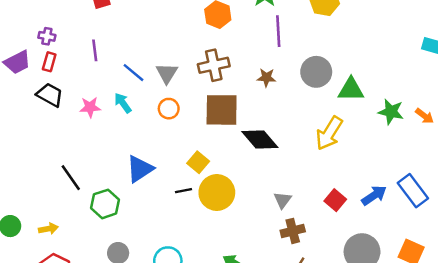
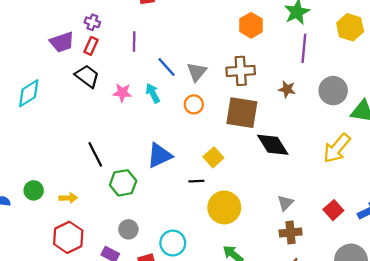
yellow circle: (217, 193) -> (224, 207), moved

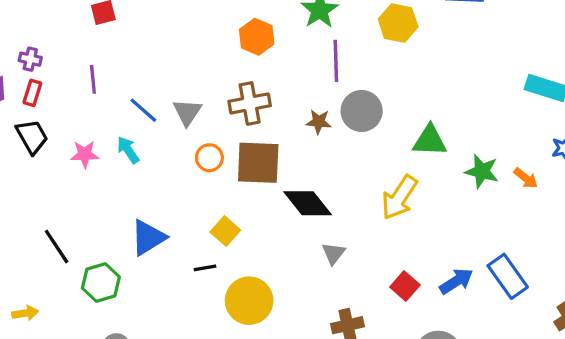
black trapezoid: (87, 76) -> (32, 137), turned 30
gray circle: (333, 91) -> (362, 111), moved
orange circle: (194, 104) -> (209, 158), moved
gray triangle: (285, 203) -> (333, 253), moved

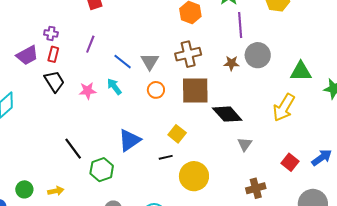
purple line: (93, 79) -> (90, 44), turned 30
orange circle: (209, 158) -> (156, 90), moved

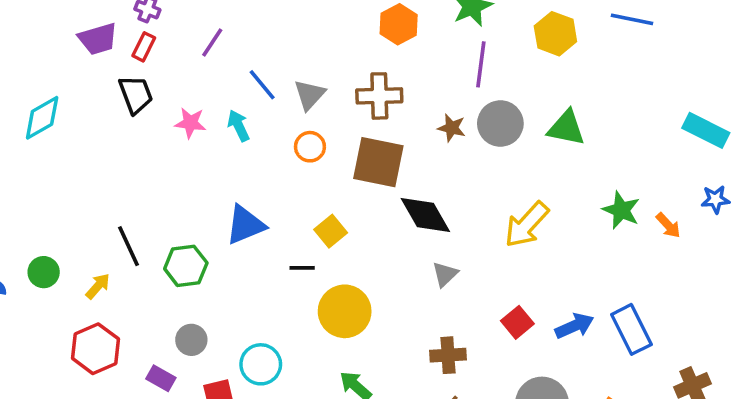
green triangle: (301, 71) -> (566, 128), moved
black line: (73, 149) -> (129, 246), moved
yellow arrow: (56, 191) -> (98, 286), turned -49

